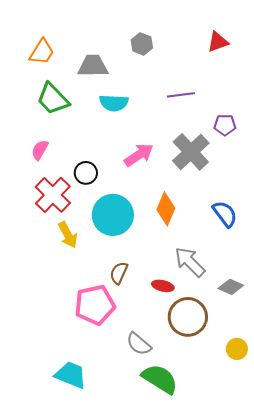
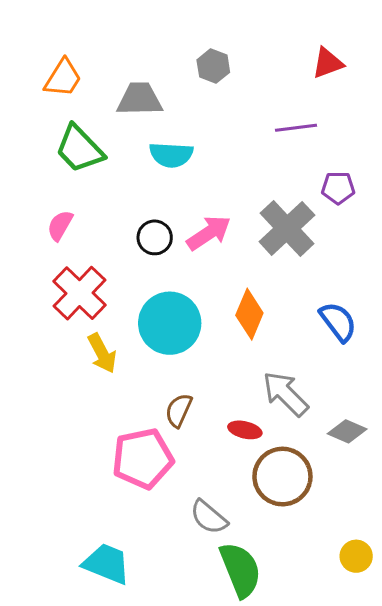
purple line: (181, 95) -> (296, 128), moved
black circle: (86, 173) -> (155, 237), moved
yellow circle: (237, 349) -> (356, 556), moved
green semicircle: (160, 379) -> (240, 570), turned 36

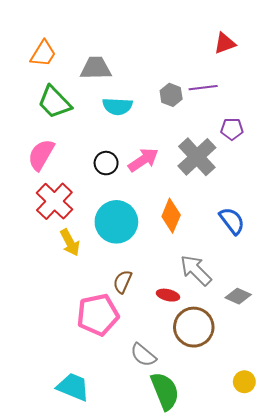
gray hexagon: (213, 66) -> (171, 95), moved
pink semicircle: (60, 225) -> (41, 155), size x1.5

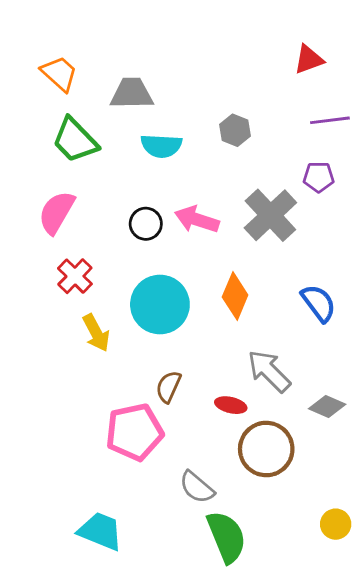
orange trapezoid: (43, 54) -> (59, 74), turned -80
purple line: (203, 88) -> (330, 120), moved
pink arrow: (143, 160) -> (197, 219), turned -128
red cross: (54, 201) -> (75, 276), size x0.7

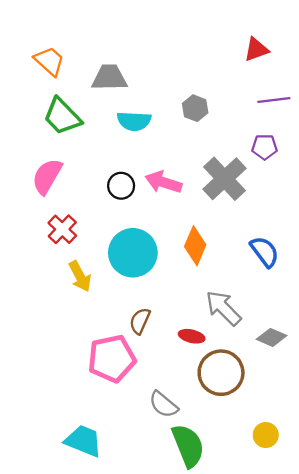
yellow circle: (336, 524) -> (266, 435), moved

